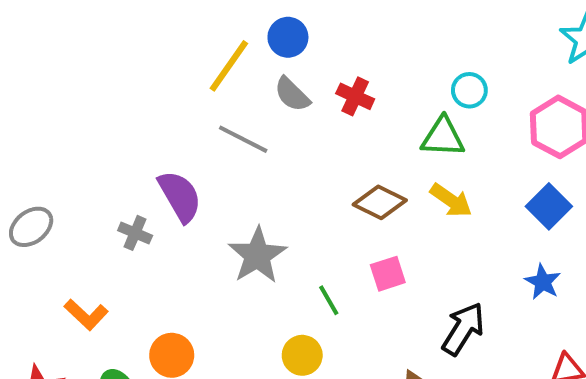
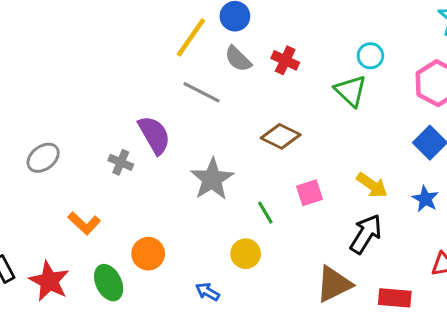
green triangle: (443, 137) -> (351, 91), turned 40
yellow arrow: (451, 200) -> (372, 185), moved
brown diamond: (380, 202) -> (281, 136), moved

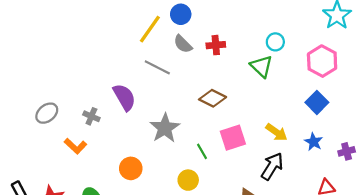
red cross: (285, 60) -> (216, 45), turned -30
gray cross: (121, 162) -> (91, 116), moved
pink square: (310, 193) -> (233, 138), size x1.4
orange L-shape: (84, 223) -> (75, 146), moved
orange circle: (148, 254) -> (131, 168), moved

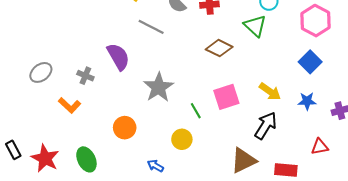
brown diamond: (213, 98) -> (219, 48), moved
blue star: (314, 142) -> (307, 101), turned -30

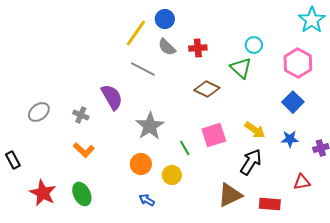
orange L-shape: (70, 105) -> (84, 150), moved
orange circle: (125, 128) -> (141, 164), moved
black rectangle: (13, 150) -> (13, 160), moved

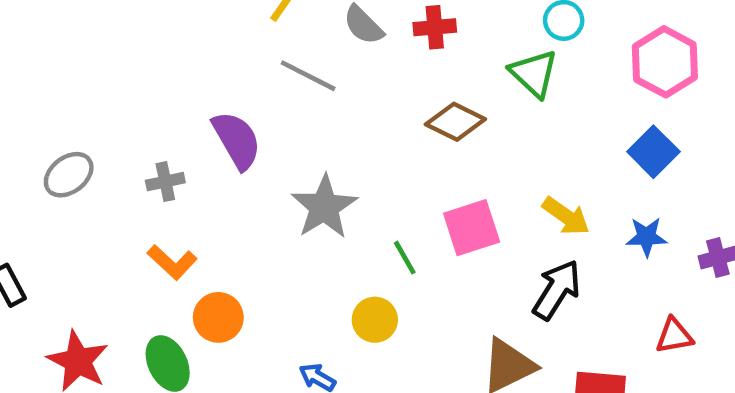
gray cross: (81, 115) -> (165, 182), turned -35
orange circle: (141, 164) -> (218, 317), moved

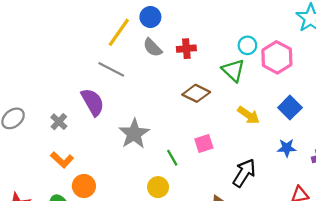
pink hexagon: (665, 62) -> (277, 57), moved
gray line: (308, 76) -> (111, 69), moved
gray cross: (165, 182) -> (59, 122), turned -35
yellow arrow: (566, 216) -> (249, 115), moved
pink square: (472, 228) -> (204, 143), size x0.7

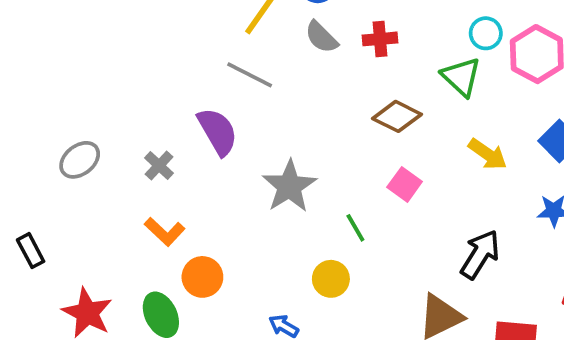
pink square: (204, 143) -> (405, 184), moved, turned -36

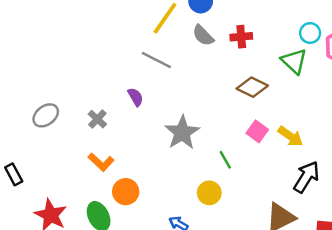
purple semicircle: (218, 132) -> (135, 97), size x0.6
yellow arrow: (488, 154) -> (290, 136), moved

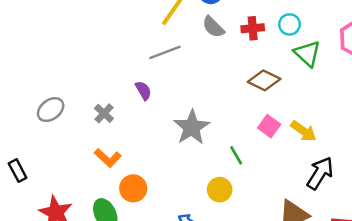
cyan circle: (310, 33) -> (290, 24), moved
gray line: (156, 60) -> (165, 52), turned -48

